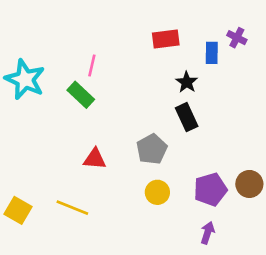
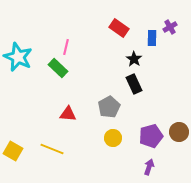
purple cross: (237, 38) -> (170, 27), turned 32
red rectangle: (166, 39) -> (119, 28), turned 42

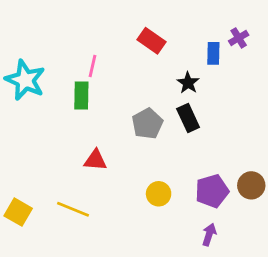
red rectangle: (119, 28) -> (152, 41), moved
green rectangle: (58, 68) -> (81, 95), turned 48
gray pentagon: (109, 107) -> (147, 124), moved

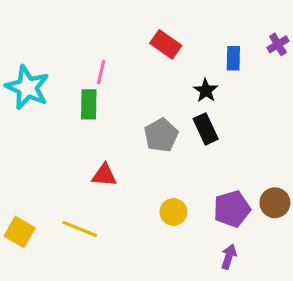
purple cross: (239, 38) -> (278, 44), moved

